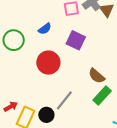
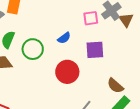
purple square: (76, 40) -> (95, 50), turned -30

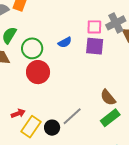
purple square: (95, 50) -> (95, 46), moved
red circle: (67, 72) -> (38, 72), moved

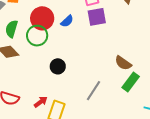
red circle: (38, 72) -> (42, 18), moved
black circle: (52, 128) -> (58, 66), moved

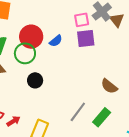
black circle: (58, 66) -> (35, 80), moved
green rectangle: (131, 82) -> (102, 117), moved
red arrow: (41, 102) -> (13, 121), moved

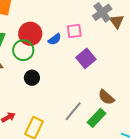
pink square: (82, 20) -> (74, 31), moved
purple square: (86, 39) -> (86, 58), moved, turned -36
brown semicircle: (109, 86) -> (106, 97), moved

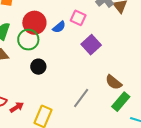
pink square: (74, 31) -> (78, 18), turned 35
green rectangle: (97, 118) -> (121, 102), moved

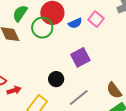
purple square: (91, 45) -> (80, 57), moved
black circle: (38, 67) -> (56, 79), moved

